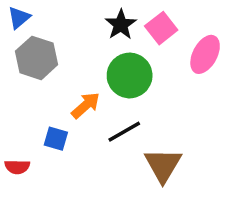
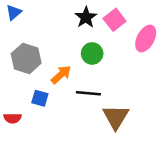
gray hexagon: (37, 58) -> (26, 58), moved
green circle: (130, 75) -> (92, 53), size x0.7
black line: (124, 132) -> (88, 93), turned 35

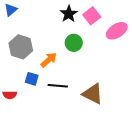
pink ellipse: (146, 39) -> (117, 31), turned 30
black line: (88, 93) -> (58, 86), moved
brown triangle: (116, 117) -> (93, 94), turned -35

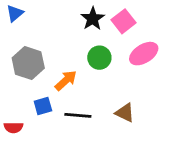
pink ellipse: (117, 31) -> (144, 54), moved
blue square: (32, 79) -> (43, 106), turned -32
brown triangle: (93, 94) -> (125, 113), moved, size x0.7

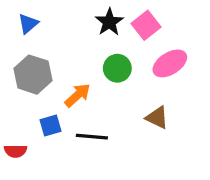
blue triangle: (15, 13) -> (28, 24), moved
brown triangle: (125, 113) -> (157, 118), moved

